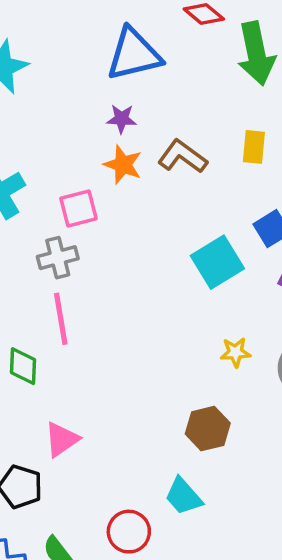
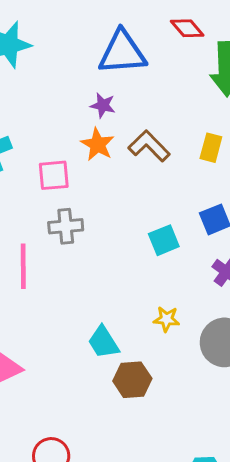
gray cross: (58, 258) -> (66, 226), moved
cyan square: (217, 262) -> (164, 240), size x0.7
cyan trapezoid: (183, 496) -> (103, 342), moved

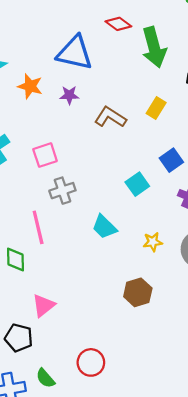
blue triangle: (122, 53) -> (75, 53), turned 30
orange star: (98, 144) -> (30, 86), moved
yellow rectangle: (211, 148) -> (156, 108), turned 30
cyan trapezoid: (103, 342) -> (104, 227), moved

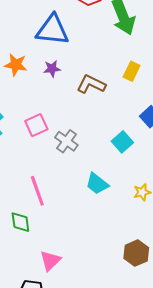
gray cross: (62, 191) -> (66, 141), moved, turned -30
brown hexagon: (138, 292) -> (136, 253), moved

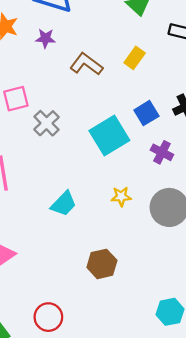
cyan square: (122, 142) -> (109, 136), size x1.6
cyan trapezoid: (97, 184) -> (64, 204), moved, turned -95

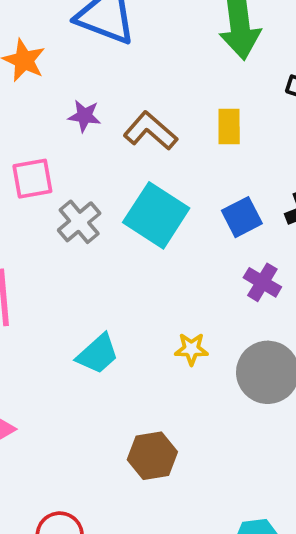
purple star: (45, 38) -> (84, 116), moved
yellow rectangle: (135, 58) -> (229, 126), turned -40
cyan square: (109, 136) -> (156, 215), moved, turned -30

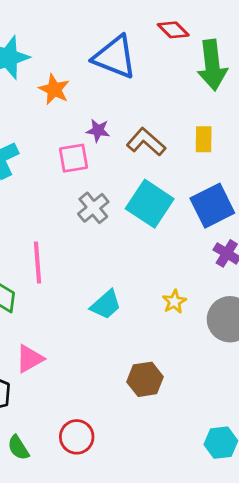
pink square: (32, 179) -> (74, 158), moved
blue square: (242, 217) -> (212, 206), size x1.5
yellow star: (191, 349) -> (174, 302), turned -30

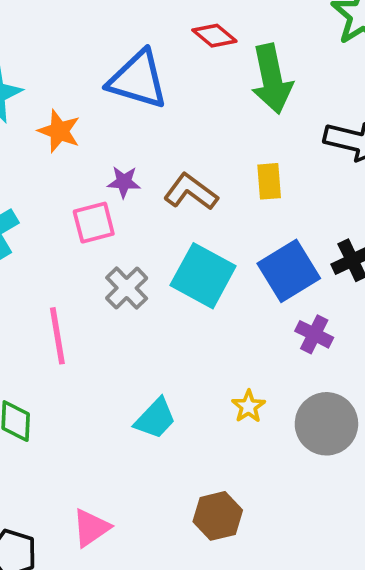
pink line: (38, 263) -> (57, 336), moved
pink triangle: (30, 359) -> (91, 528), moved

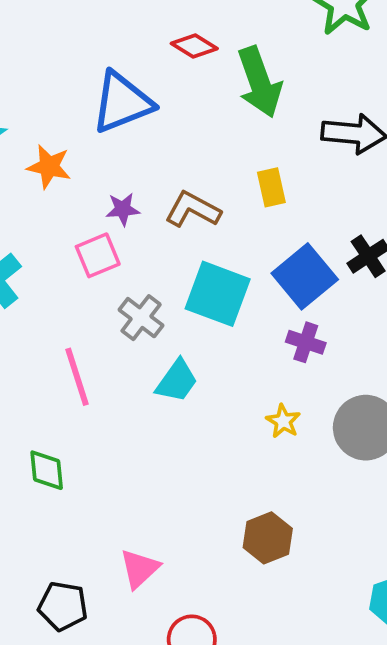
blue triangle: (138, 80) -> (122, 102), turned -30
purple cross: (314, 334) -> (306, 342), moved
cyan trapezoid: (155, 419) -> (177, 381), moved

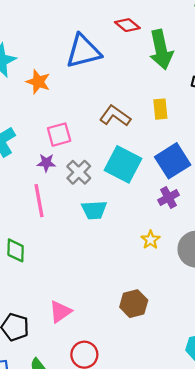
purple star: (123, 209) -> (46, 163), moved
purple cross: (306, 342) -> (169, 198), turned 36
cyan trapezoid: (177, 381) -> (94, 210), turned 44

